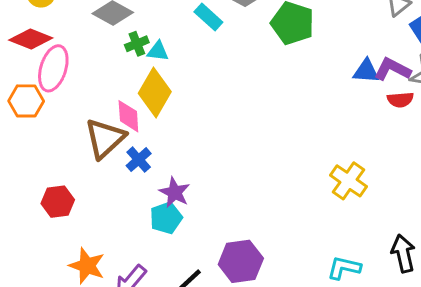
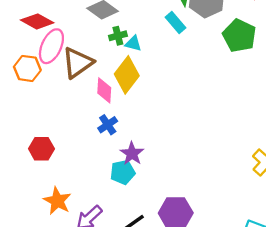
brown triangle: (105, 138) -> (78, 63), moved

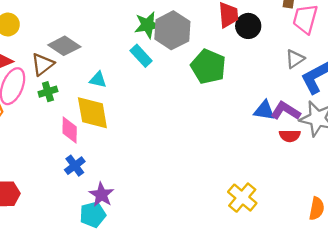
green cross: (118, 36) -> (48, 92), moved
brown triangle: (78, 63) -> (43, 64), moved, size x0.7
yellow diamond: (127, 75) -> (92, 113), turned -45

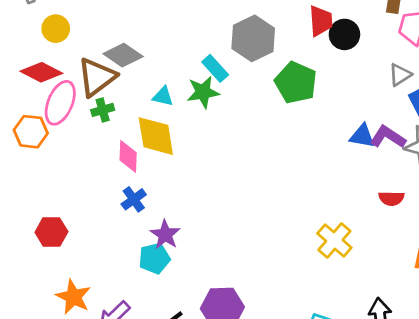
green star: (148, 25) -> (203, 92), moved
brown triangle: (43, 64) -> (97, 77), size x1.4
red semicircle: (290, 136) -> (391, 198), moved

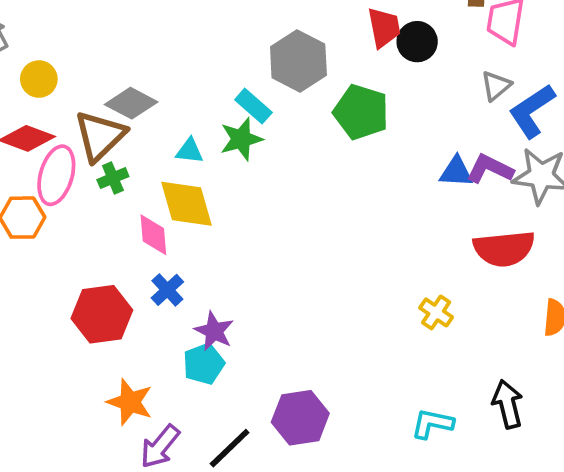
red semicircle: (391, 198) -> (504, 249), size x1.8
red hexagon: (51, 232) -> (102, 314), moved, size x1.4
yellow cross: (334, 240) -> (436, 312), size x0.7
orange star: (73, 297) -> (130, 402), moved

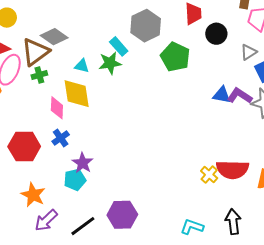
black circle: (417, 42) -> (216, 34), moved
red semicircle: (504, 249) -> (232, 170), moved
yellow cross: (436, 312) -> (209, 175), moved

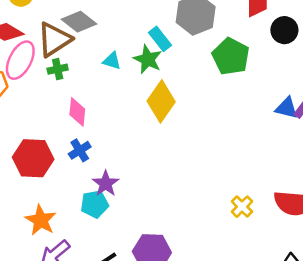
green star: (110, 63) -> (148, 59), turned 30
yellow diamond: (77, 94) -> (161, 101), moved, turned 40
yellow cross: (209, 175) -> (242, 207), moved

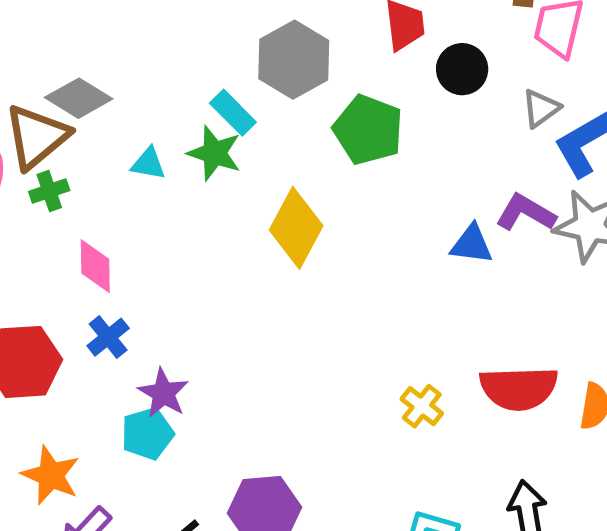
yellow diamond: (161, 101) -> (296, 228), moved
blue triangle: (287, 108) -> (472, 244), moved

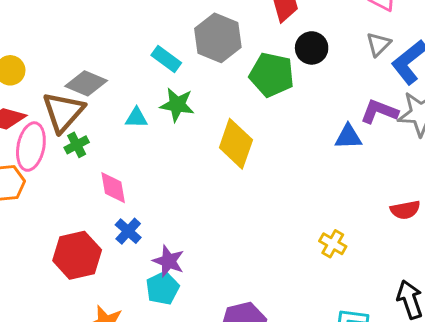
black circle: (462, 69) -> (312, 48), moved
cyan rectangle: (233, 113) -> (166, 59), moved
red semicircle: (519, 388) -> (405, 210), moved, size x0.6

